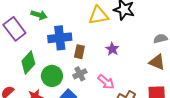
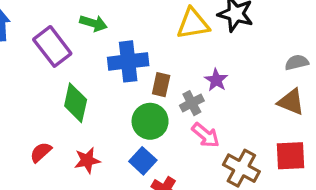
green diamond: (28, 62) -> (76, 103), turned -30
gray cross: (80, 74) -> (192, 103), moved
green circle: (52, 76) -> (150, 121), moved

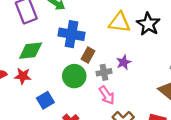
green diamond: (76, 103) -> (31, 51), turned 55
red star: (87, 160) -> (23, 76), moved
blue square: (143, 161) -> (45, 100), moved

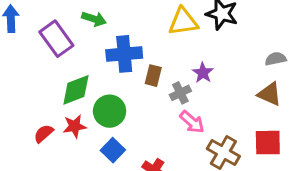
green circle: (74, 76) -> (110, 111), moved

